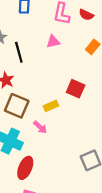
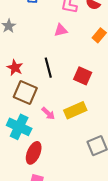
black line: (19, 52) -> (48, 68), moved
yellow rectangle: (51, 106) -> (75, 110), moved, size x1.5

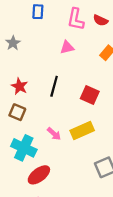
black line: (48, 68) -> (54, 86), turned 30
brown square: (25, 93) -> (17, 112), moved, size x0.7
red ellipse: (34, 153) -> (39, 175), turned 30

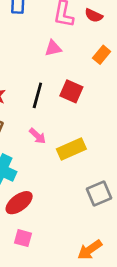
red square: (90, 95) -> (71, 91), moved
pink arrow: (54, 134) -> (37, 136), moved

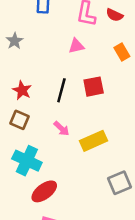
orange rectangle: (102, 55) -> (122, 52), turned -70
red square: (71, 91) -> (94, 87), turned -35

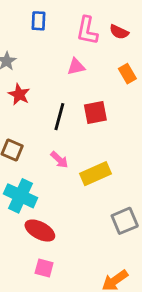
red star: (22, 90) -> (19, 94), moved
red ellipse: (44, 191) -> (40, 231), turned 65

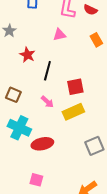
red star: (19, 94) -> (27, 55), moved
red square: (95, 112) -> (75, 87), moved
red ellipse: (40, 231) -> (42, 144), moved, turned -40

